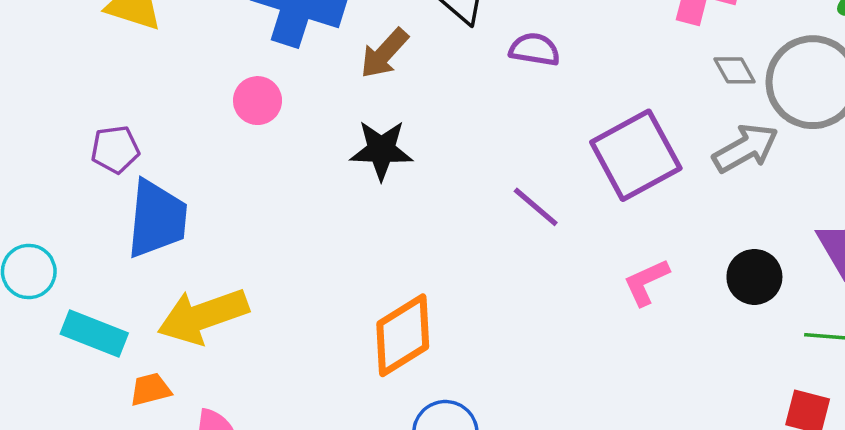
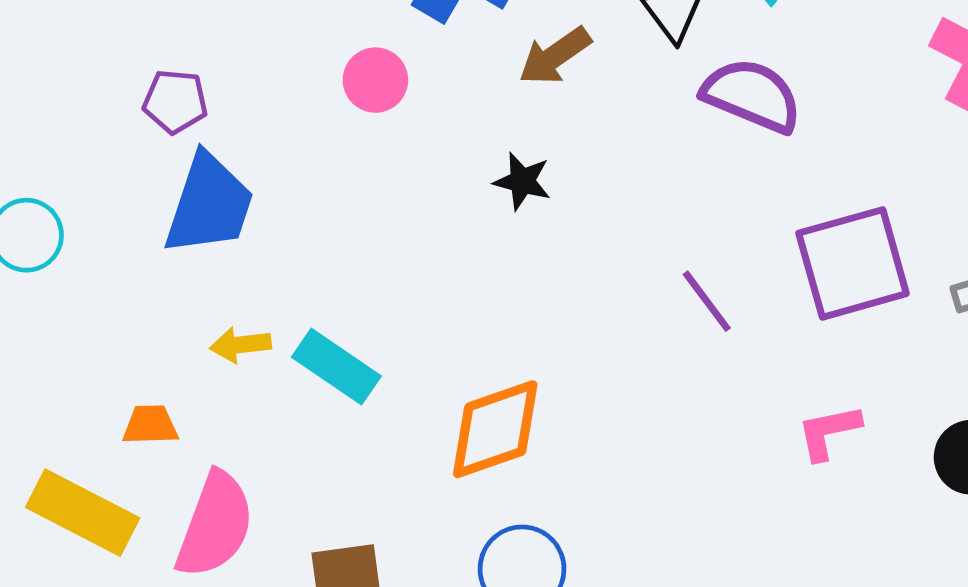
purple semicircle: (535, 49) -> (752, 95), size x1.5
black star: (381, 150) -> (522, 181), size x0.7
yellow arrow: (203, 316) -> (240, 345), size x0.5
cyan rectangle: (94, 334) -> (336, 367), moved

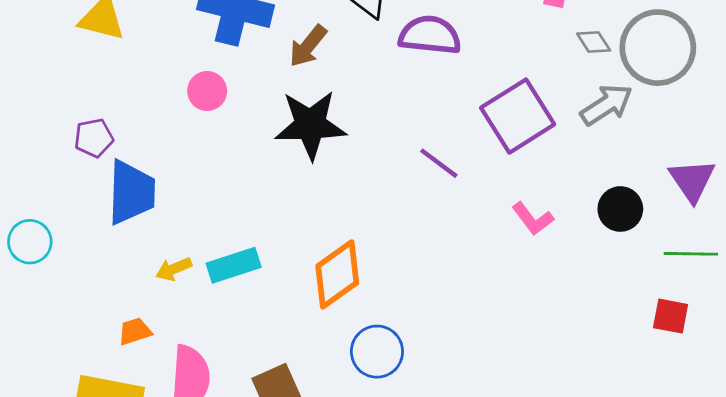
black star: (522, 181) -> (310, 125), size x2.0
cyan rectangle: (336, 367) -> (234, 265), turned -36
pink L-shape: (829, 432) -> (533, 219), turned -99

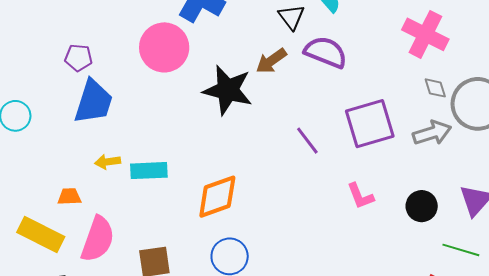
brown arrow: (308, 46) -> (271, 61), moved
pink circle: (207, 91) -> (164, 47), size x1.8

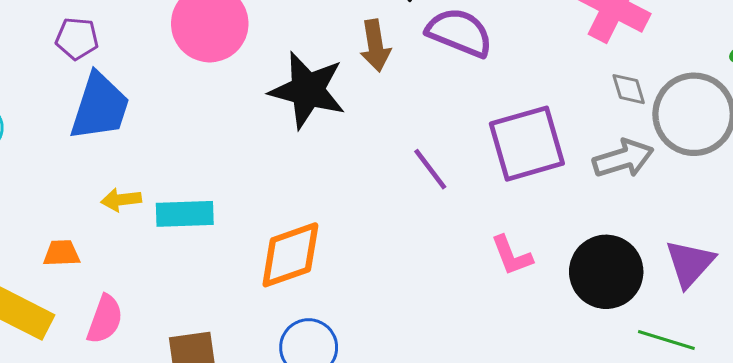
brown arrow: (271, 61) -> (375, 46), turned -64
black circle: (422, 206) -> (606, 272), size x1.5
pink semicircle: (98, 239) -> (105, 319), size x0.7

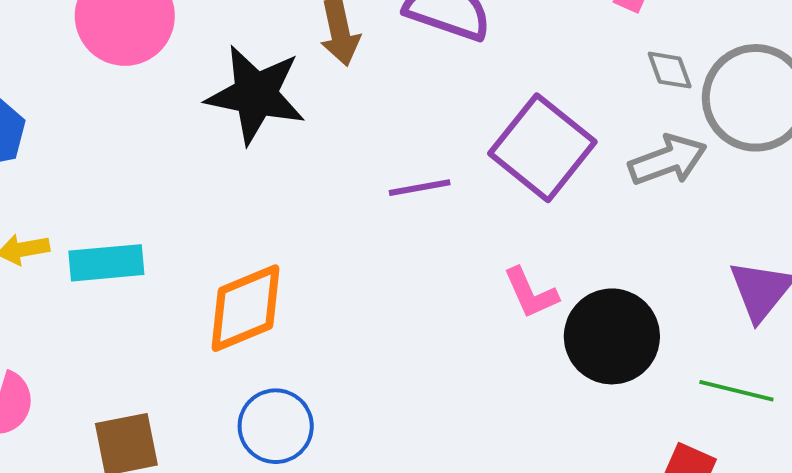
purple square: (527, 144) -> (542, 148), turned -32
purple line: (430, 169) -> (420, 188), turned -60
black circle: (606, 272) -> (612, 336), moved

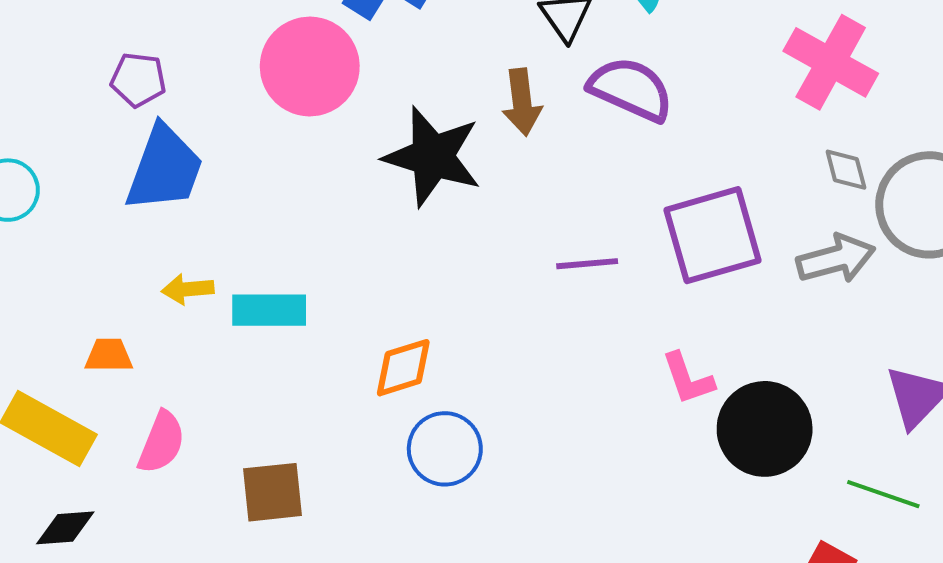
purple square: (542, 148) -> (713, 235), turned 30
orange diamond: (245, 308) -> (403, 368), size x0.7
blue circle: (276, 426) -> (445, 449), moved

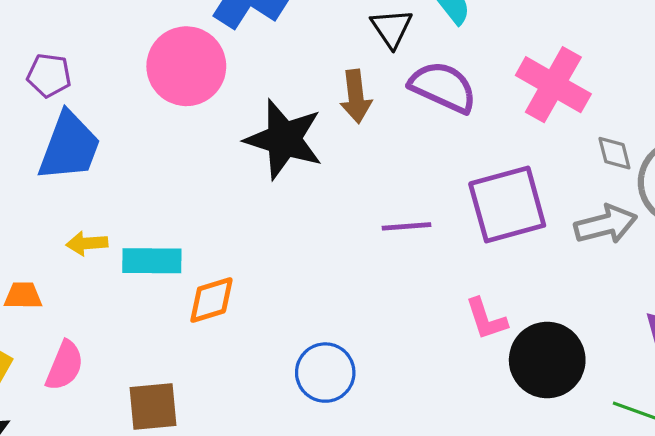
pink cross: (831, 62) -> (553, 85), moved
orange diamond: (403, 368) -> (211, 300), moved
blue circle: (445, 449) -> (325, 373), moved

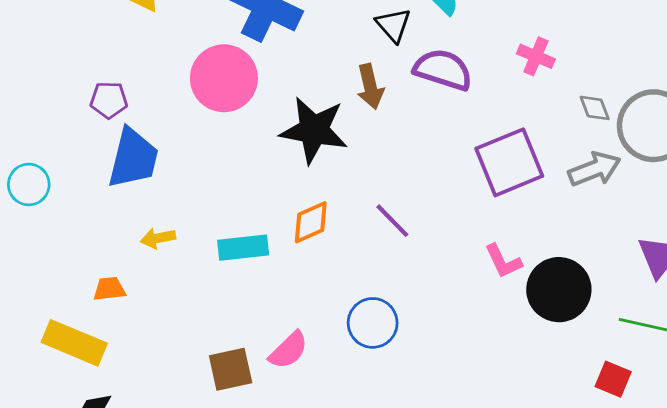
pink cross: (553, 85) -> (536, 56), size x0.6
purple line: (407, 226) -> (392, 221), moved, turned 57
cyan rectangle: (152, 261) -> (243, 248), moved
orange diamond: (211, 300) -> (311, 222), moved
pink semicircle: (65, 366) -> (288, 350), moved, turned 30

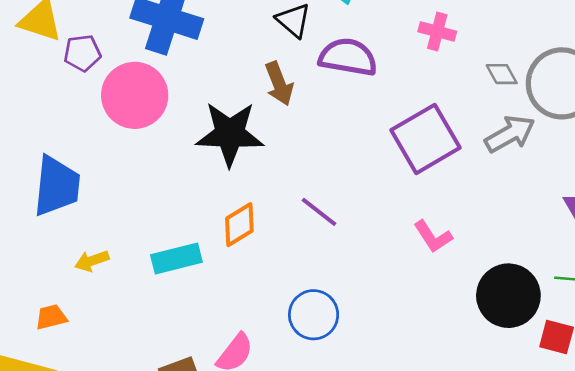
purple pentagon: (109, 100) -> (82, 53), moved
black circle: (559, 290) -> (508, 296), moved

